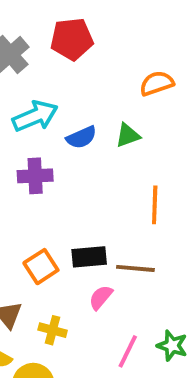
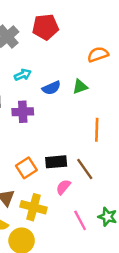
cyan arrow: (35, 116) -> (23, 75), size x0.6
brown line: (135, 268) -> (85, 169), turned 50
yellow cross: (53, 330) -> (33, 207), size x1.5
pink line: (128, 351) -> (80, 220), turned -54

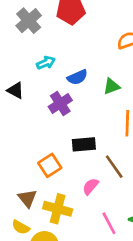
green triangle: (80, 87) -> (112, 86), moved
purple cross: (23, 112) -> (60, 104), moved, turned -30
black rectangle: (56, 162) -> (84, 144), moved

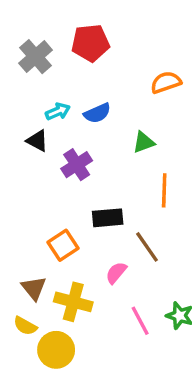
blue semicircle: (77, 77) -> (97, 113), moved
black triangle: (16, 90) -> (37, 141), moved

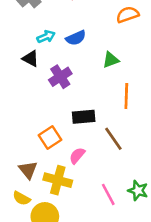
pink semicircle: (116, 273) -> (77, 156), moved

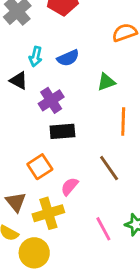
cyan arrow: (46, 37) -> (36, 57), turned 126
black rectangle: (84, 117) -> (62, 131), moved
yellow cross: (58, 180) -> (48, 213), turned -32

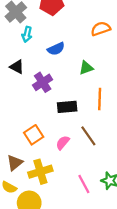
cyan arrow: (36, 57) -> (27, 34), moved
black rectangle: (62, 131) -> (67, 107), moved
pink semicircle: (70, 186) -> (63, 143), moved
brown triangle: (16, 202) -> (15, 163), turned 30

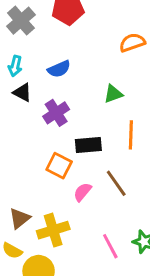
cyan arrow: (27, 34) -> (15, 66), moved
blue semicircle: (56, 49) -> (59, 69), moved
orange square: (34, 135) -> (59, 166), moved, turned -30

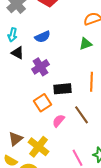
green triangle: (113, 94) -> (86, 44), moved
orange square: (59, 166) -> (42, 103), turned 30
yellow cross: (53, 230) -> (38, 147), turned -35

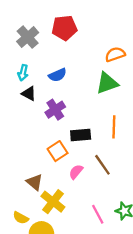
green triangle: (86, 44) -> (107, 83), size x1.5
brown triangle: (16, 139) -> (35, 182), moved, turned -42

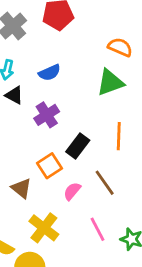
orange semicircle: (115, 54) -> (120, 47), turned 42
black rectangle: (81, 135) -> (78, 146), turned -48
brown triangle: (35, 182) -> (21, 188), moved
pink line: (98, 214) -> (98, 229), moved

